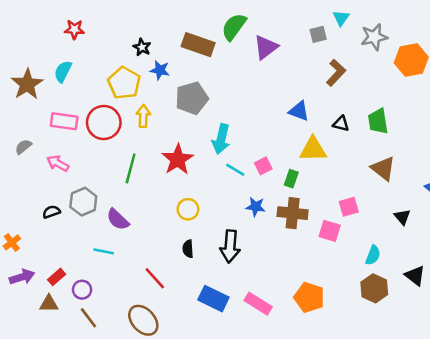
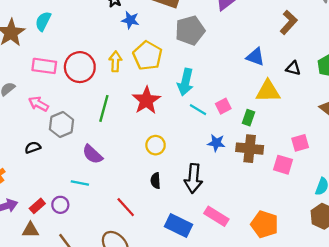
yellow pentagon: (124, 83) -> (148, 56), moved
gray pentagon: (192, 98) -> (190, 30), moved
gray hexagon: (83, 202) -> (61, 124), moved
purple circle: (82, 290) -> (60, 205), moved
pink rectangle: (258, 304) -> (216, 216), moved

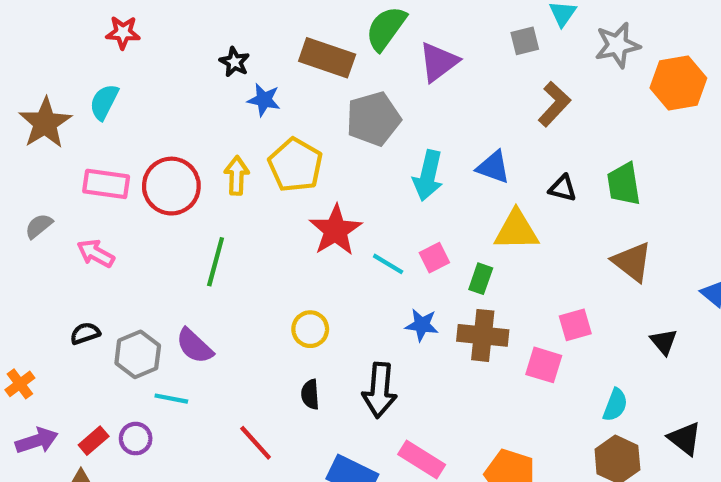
cyan arrow: (185, 82) -> (428, 176), moved
red star: (146, 100) -> (335, 230), moved
gray hexagon: (61, 124) -> (138, 354), moved

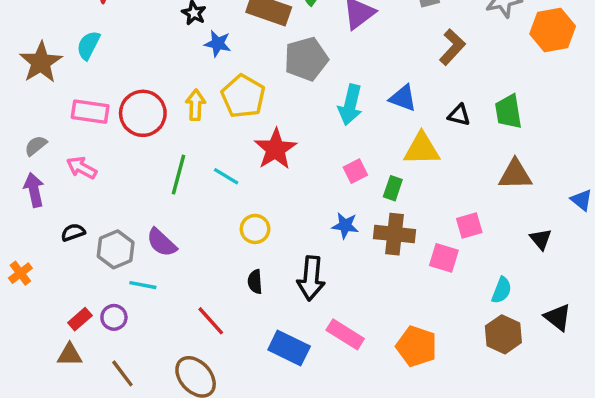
brown triangle: (632, 262) -> (515, 175), turned -39
cyan line: (388, 264) -> (226, 176), moved
purple arrow: (37, 441) -> (34, 190), moved, turned -84

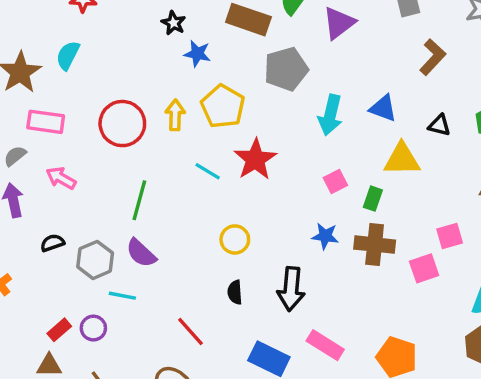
pink rectangle: (90, 112) -> (46, 122), moved
green line: (179, 175) -> (139, 200), moved
cyan line: (226, 176) -> (208, 171), moved
pink square: (444, 258) -> (424, 268), turned -36

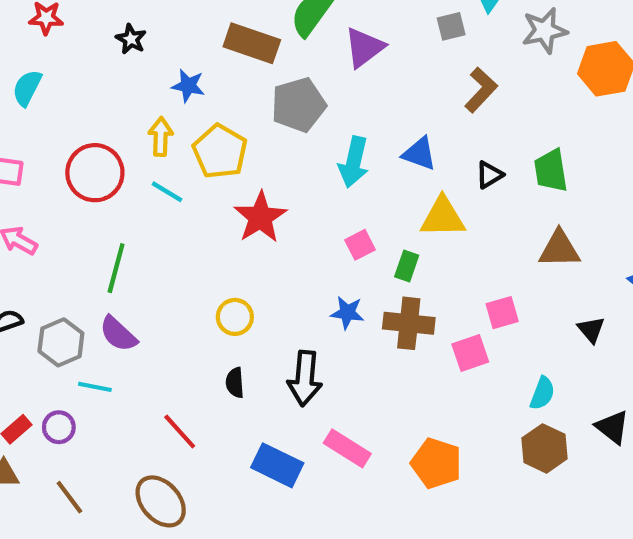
black star: (173, 23) -> (131, 39), moved
yellow arrow: (175, 115) -> (161, 137), moved
black triangle: (439, 125) -> (489, 175), turned -45
cyan line: (208, 171) -> (167, 192), moved

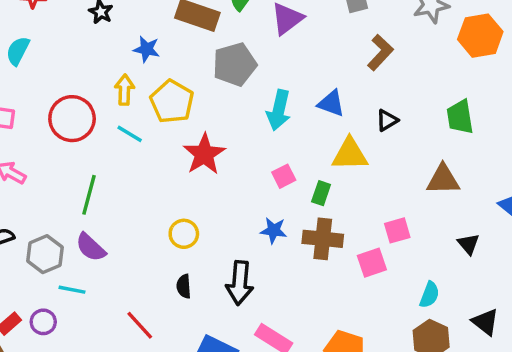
green trapezoid: (551, 171) -> (460, 117), moved

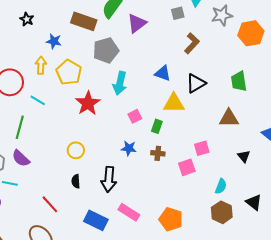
cyan arrow: (279, 110) -> (120, 83), moved
black triangle: (387, 120) -> (196, 83), size x1.5
cyan line: (130, 134) -> (38, 100), moved
brown cross: (323, 239) -> (158, 153), size x0.6

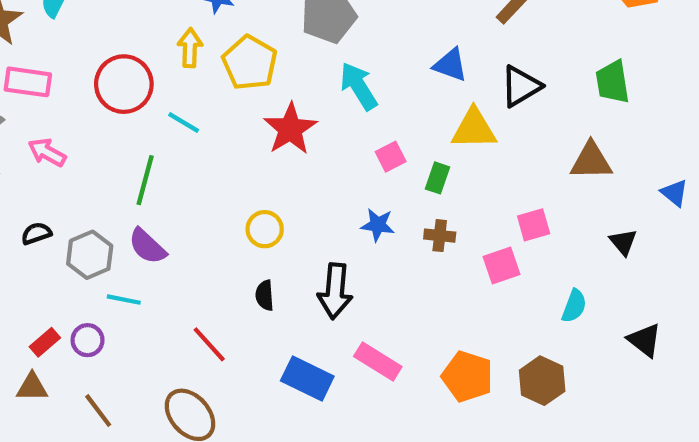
cyan arrow: (120, 83) -> (359, 86), turned 135
brown hexagon: (222, 212) -> (542, 381), moved

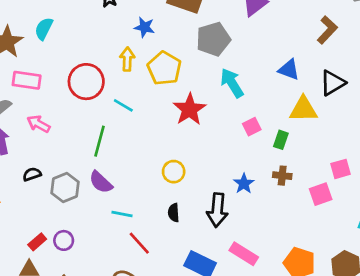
blue star: (378, 225) -> (244, 184), moved, turned 30
cyan line: (124, 300) -> (122, 214), moved

